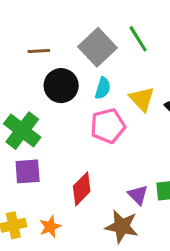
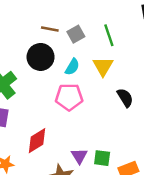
gray square: (97, 47) -> (76, 34), size x0.6
brown line: (39, 51) -> (50, 29), moved
yellow triangle: (142, 99) -> (103, 66), moved

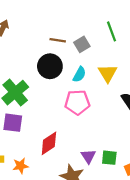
green line: (109, 35) -> (111, 31), moved

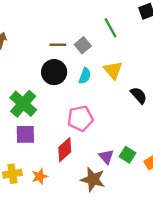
pink pentagon: (77, 102) -> (80, 118), moved
green square: (109, 158) -> (128, 155), turned 35

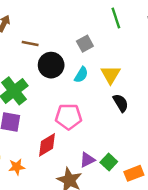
green line: (111, 28) -> (116, 18), moved
brown line: (58, 45) -> (30, 43), moved
black semicircle: (139, 95) -> (121, 103), moved
purple triangle: (106, 157) -> (87, 160), turned 35

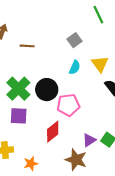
black circle: (51, 65) -> (47, 90), moved
orange star: (17, 167) -> (31, 163), moved

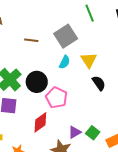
gray square: (74, 40) -> (66, 36), size x1.6
brown line: (27, 46) -> (31, 40), moved
pink pentagon: (68, 105) -> (56, 98), turned 30

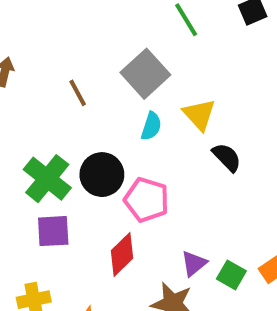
brown line: (31, 40) -> (78, 93), turned 64
green square: (93, 133) -> (231, 275), moved

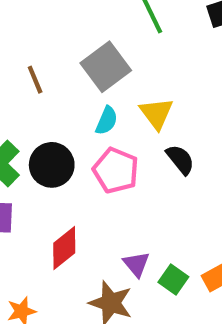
pink pentagon: (146, 200) -> (116, 170), moved
purple triangle: (194, 263) -> (136, 264), turned -36

